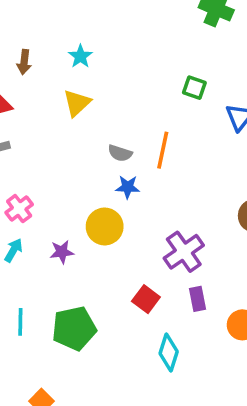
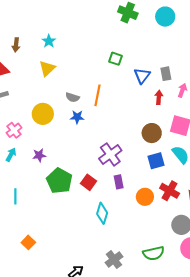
yellow circle: (105, 226) -> (43, 114), moved
green pentagon: (74, 328) -> (59, 181), moved, turned -30

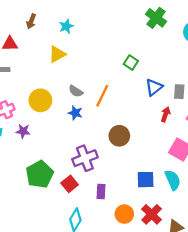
brown circle: (152, 133) -> (119, 136), moved
purple cross: (110, 154) -> (85, 158), moved
purple star: (39, 155) -> (23, 131), moved

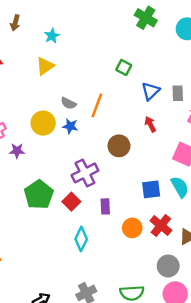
brown arrow: (31, 21) -> (15, 23), moved
yellow circle: (40, 100) -> (43, 123), moved
red arrow: (166, 114) -> (150, 124), moved, turned -40

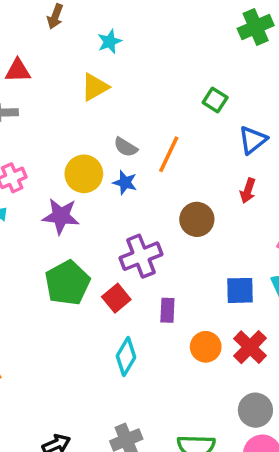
green cross: (146, 18) -> (256, 27), turned 30
red arrow: (150, 124) -> (248, 191), turned -140
purple star: (17, 151) -> (61, 216), moved, size x1.5

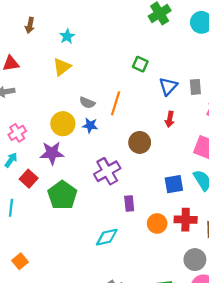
red square: (116, 298) -> (29, 179), moved
red cross: (250, 347) -> (186, 220), turned -35
cyan diamond: (126, 357) -> (107, 237), turned 55

